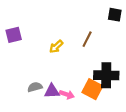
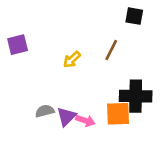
black square: (115, 15) -> (134, 16), moved
orange square: (92, 89) -> (118, 114), turned -30
purple triangle: (52, 91) -> (66, 116), turned -42

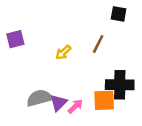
gray semicircle: (45, 111) -> (39, 98), size x1.5
pink arrow: (85, 121) -> (75, 106), turned -63

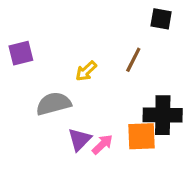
gray semicircle: (39, 98) -> (53, 104), moved

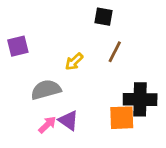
black square: (161, 19) -> (104, 17), moved
purple triangle: (80, 140) -> (68, 121), turned -40
pink arrow: (102, 144) -> (47, 125), moved

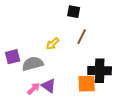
purple square: (18, 46) -> (13, 57), moved

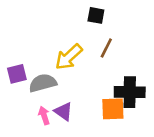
yellow arrow: (53, 44) -> (69, 57), size x1.6
pink arrow: (34, 89) -> (44, 115), turned -64

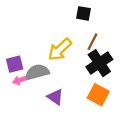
black cross: (130, 92) -> (99, 63), moved, turned -35
orange square: (113, 109) -> (98, 95), turned 30
pink arrow: (44, 115) -> (20, 80), moved, turned -91

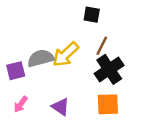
gray semicircle: (37, 72) -> (41, 58), moved
pink arrow: (20, 80) -> (21, 104), moved, turned -35
orange square: (98, 95) -> (108, 104), turned -30

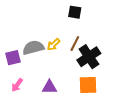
brown line: (102, 46) -> (75, 44), moved
yellow arrow: (66, 54) -> (54, 45), size x0.6
purple triangle: (61, 107) -> (49, 87), turned -35

